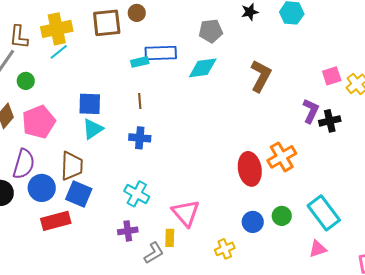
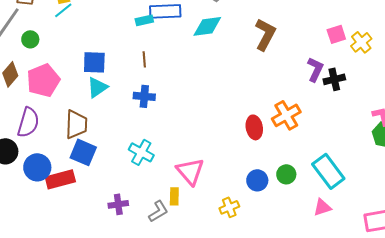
red ellipse: (250, 169) -> (254, 127), size x0.7
blue circle: (42, 188) -> (37, 167), moved
purple cross: (128, 231) -> (118, 204), moved

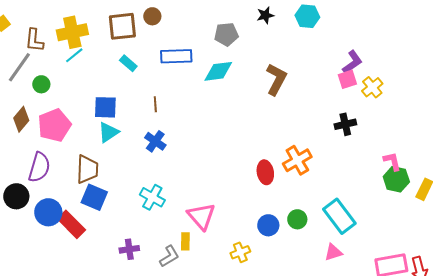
cyan rectangle: (144, 20) -> (128, 63), moved, turned 54
purple L-shape: (315, 69) -> (352, 62), moved, turned 30
blue cross: (144, 96) -> (155, 141), turned 30
red rectangle: (60, 179) -> (71, 224), turned 60

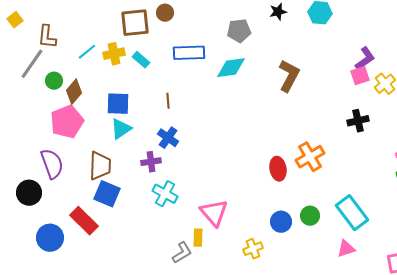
yellow cross: (72, 32) -> (114, 54), moved, size x0.7
brown diamond: (21, 119) -> (74, 92), moved
purple semicircle: (39, 167) -> (52, 164), turned -36
blue circle: (48, 212) -> (50, 238), moved
purple cross: (129, 249) -> (151, 162), moved

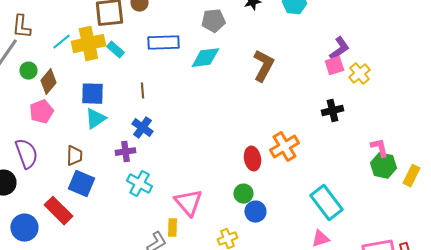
yellow cross: (114, 54) -> (88, 44), size x1.5
pink pentagon: (67, 122) -> (41, 112), size x0.7
brown trapezoid: (100, 166) -> (74, 156), size x0.7
green circle: (310, 216) -> (243, 194), moved

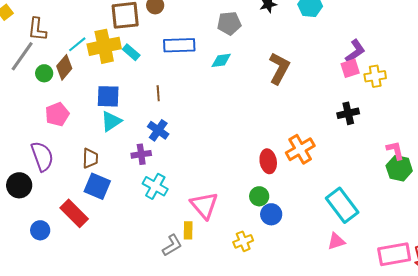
cyan diamond: (205, 58) -> (221, 60), size x0.7
yellow cross: (359, 74) -> (375, 76), turned 30
brown diamond: (48, 82) -> (64, 67), moved
blue circle: (24, 228) -> (40, 230), size x0.7

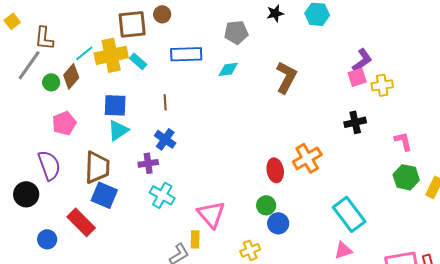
pink L-shape: (395, 150) -> (403, 141), moved
brown trapezoid: (90, 158) -> (97, 167), size x1.6

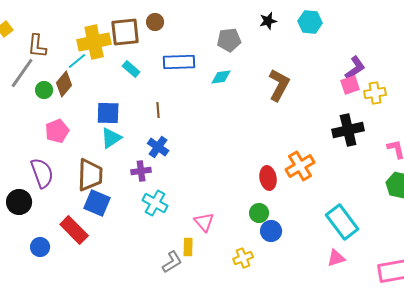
yellow cross: (111, 55) -> (94, 42), moved
black cross: (355, 122) -> (348, 130), size x1.4
pink triangle: (211, 214) -> (204, 222), size x0.7

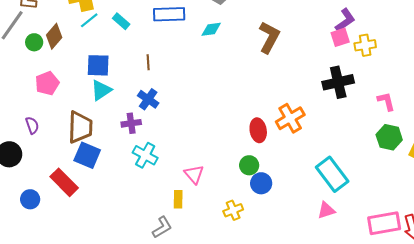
cyan line: (77, 61) -> (89, 20), moved
purple semicircle: (42, 173) -> (32, 125), size x0.6
gray L-shape: (172, 262) -> (162, 227), moved

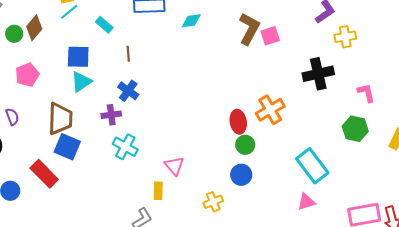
cyan rectangle: (121, 21) -> (104, 25), moved
pink square: (340, 37) -> (270, 36), moved
green hexagon: (389, 137) -> (355, 129), moved
green circle: (249, 165) -> (245, 145), moved

